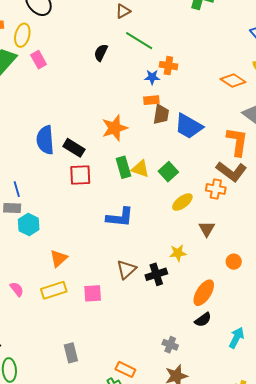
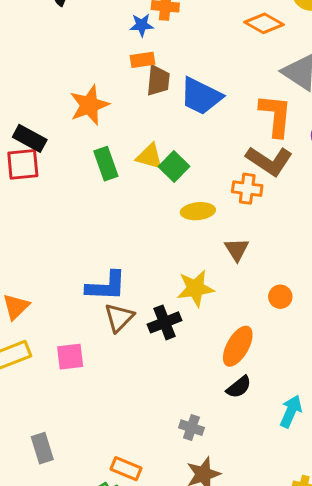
yellow triangle: (140, 169) -> (150, 156), moved
red square: (80, 175) -> (23, 164), moved
yellow ellipse: (182, 202) -> (198, 211), turned 35
blue L-shape: (120, 217) -> (106, 286), moved
yellow star: (178, 253) -> (195, 288), size x1.4

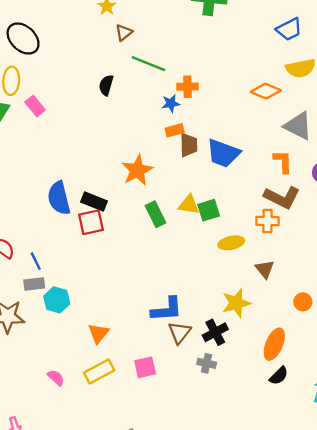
orange L-shape: (276, 115) -> (283, 161), size x0.7
green square: (174, 166) -> (209, 210), turned 35
gray cross: (191, 428) -> (207, 363), moved

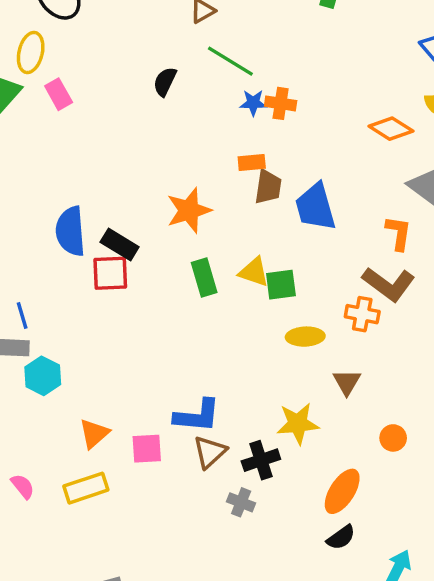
blue star: (171, 103) -> (253, 103), moved
blue trapezoid: (223, 153) -> (315, 207), turned 45
pink square: (145, 367) -> (147, 449), moved

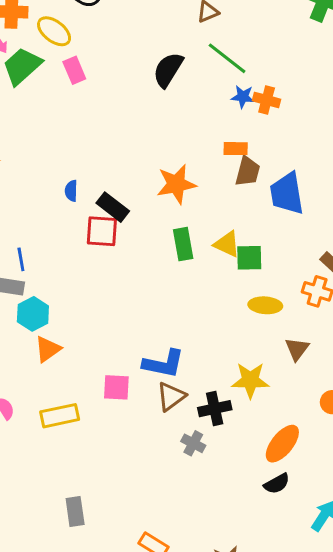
yellow ellipse: (31, 52) -> (54, 31), turned -72
black semicircle: (165, 82) -> (168, 70), size x1.4
blue semicircle: (70, 231) -> (71, 191), size x0.5
orange triangle: (94, 434) -> (48, 349), moved

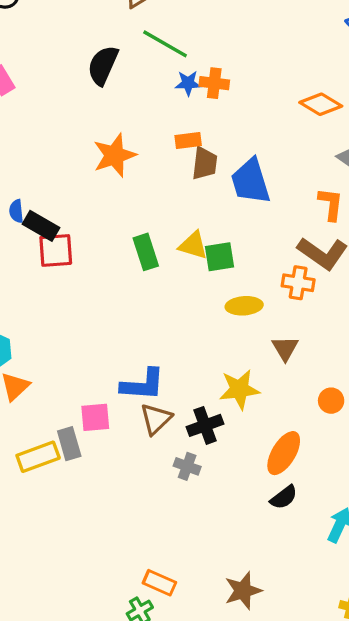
orange star: (176, 184) -> (114, 155), moved
black rectangle: (113, 207) -> (41, 226), moved
gray rectangle: (75, 512) -> (69, 444), moved

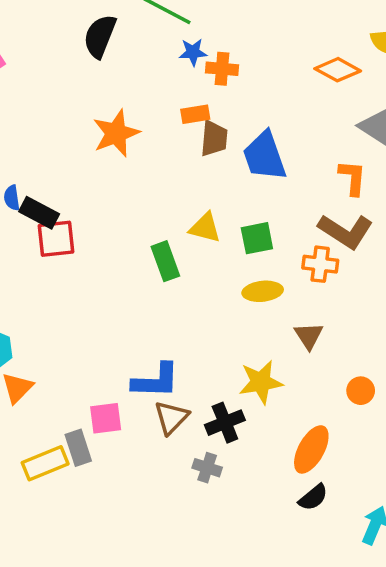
orange cross: (214, 83) -> (222, 69), moved
green rectangle: (146, 252) -> (165, 261), moved
green square: (219, 257) -> (257, 238), moved

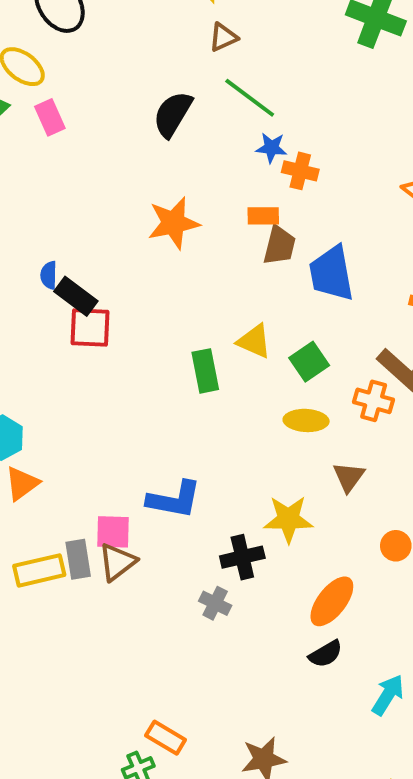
green square: (257, 238) -> (309, 362), turned -32
brown triangle: (171, 417) -> (117, 562), moved

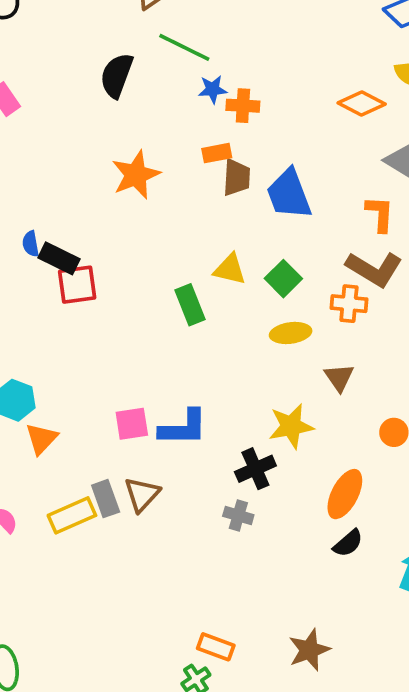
pink square: (113, 532) -> (132, 424), moved

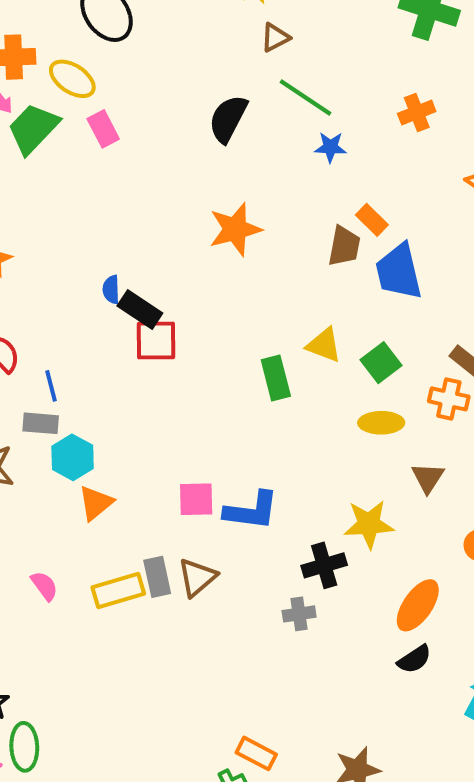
orange cross: (243, 106) -> (417, 113), moved, turned -32
orange rectangle: (217, 153) -> (372, 220), moved, turned 48
gray cross: (238, 516) -> (299, 614), turned -32

